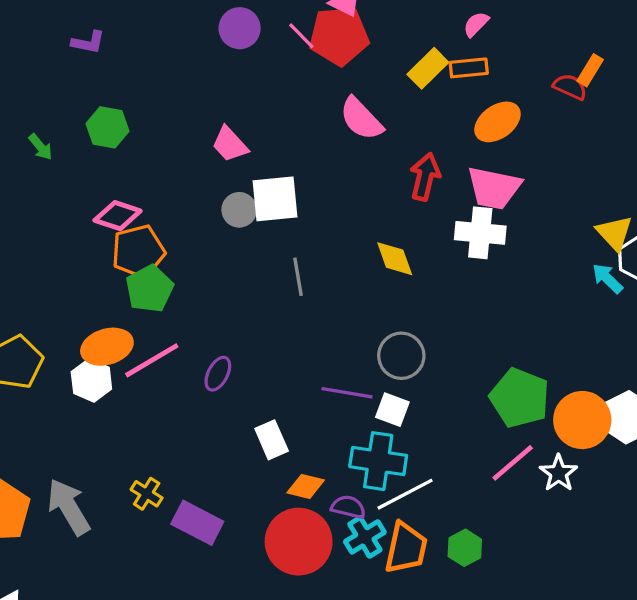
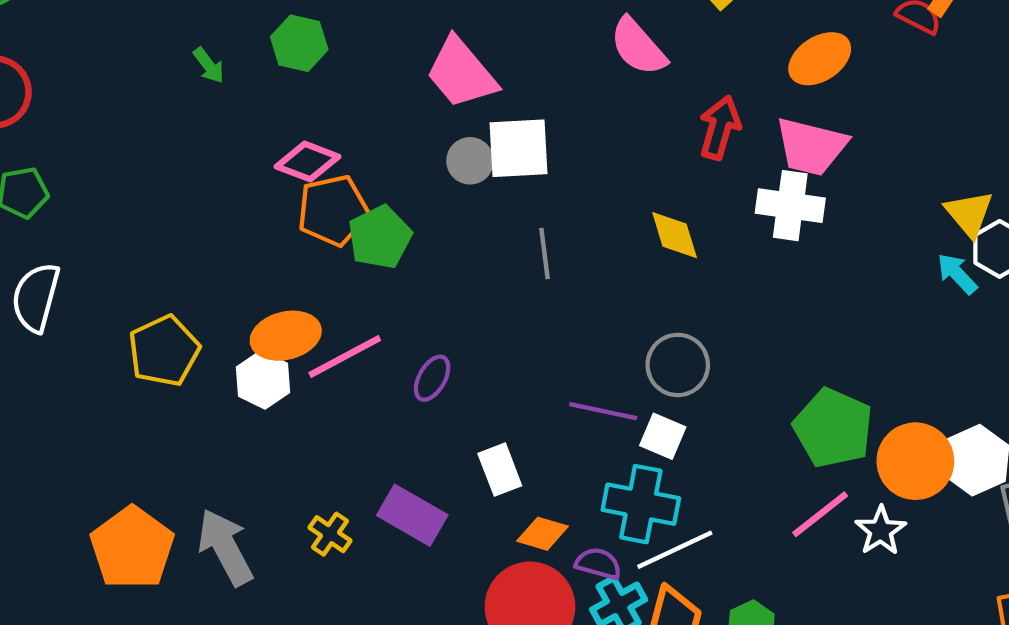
pink trapezoid: (230, 144) -> (461, 73), size x1.5
green pentagon: (150, 289) -> (380, 237), moved
purple rectangle: (197, 523) -> (412, 515), moved

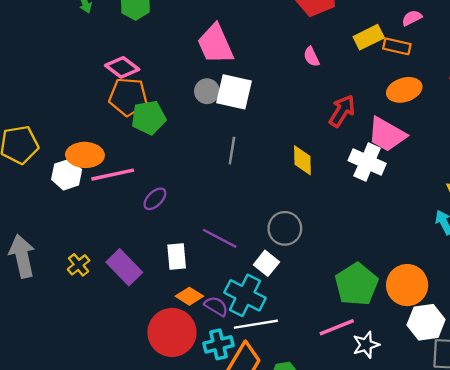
pink semicircle: (638, 47) -> (311, 57), size x0.6
purple line: (603, 411) -> (220, 238), moved
orange circle: (915, 461) -> (407, 285), moved
purple semicircle: (598, 564) -> (216, 306), moved

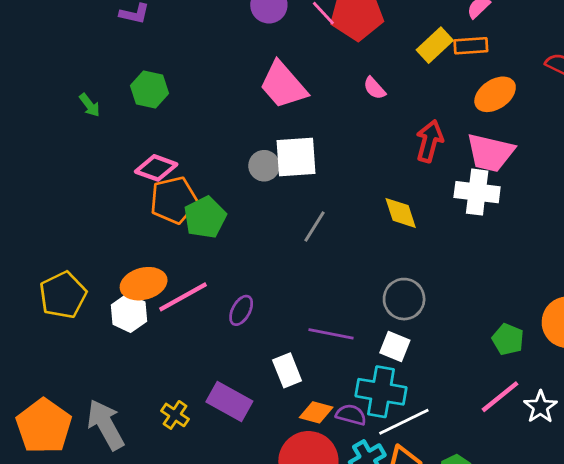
pink trapezoid: (215, 44) -> (283, 85), moved
gray line: (232, 151) -> (314, 226), turned 40
green pentagon: (356, 284) -> (508, 339), size x0.6

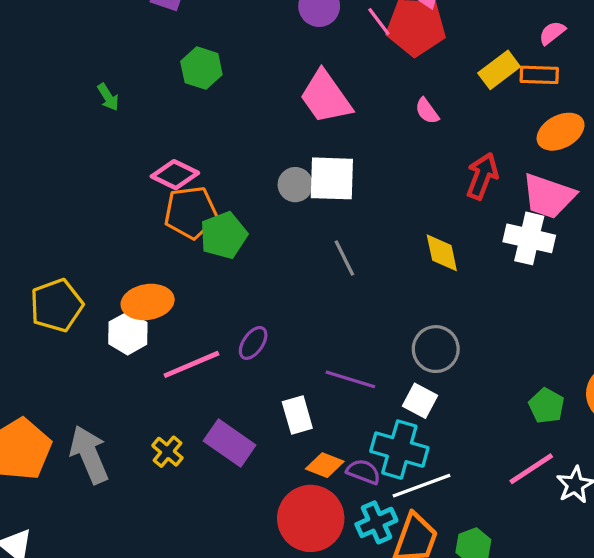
green hexagon: (149, 89) -> (201, 68), moved
gray line: (314, 226) -> (344, 258), turned -64
pink line: (183, 297) -> (191, 364), moved

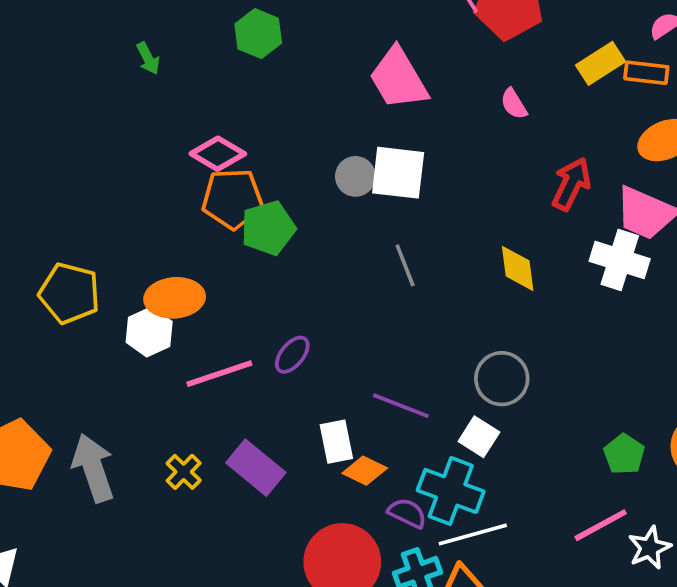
yellow pentagon: (57, 305) -> (69, 293), turned 30
orange diamond: (325, 465) -> (365, 471), moved

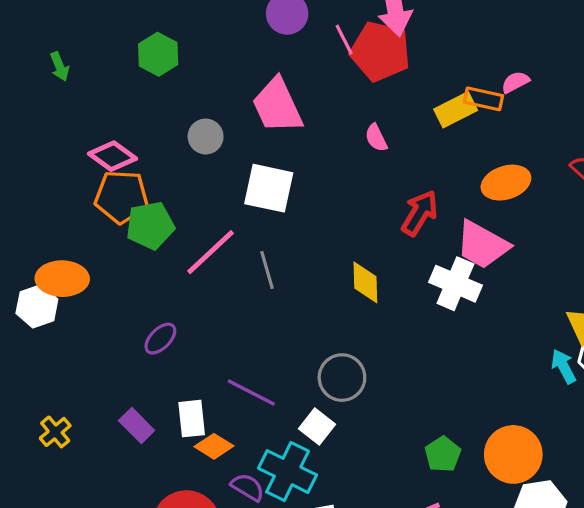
orange rectangle: (646, 73) -> (483, 99), moved
gray circle: (355, 176) -> (206, 137), moved
pink line: (219, 374) -> (210, 252), moved, turned -30
purple rectangle: (256, 468) -> (137, 425), moved, size x0.7

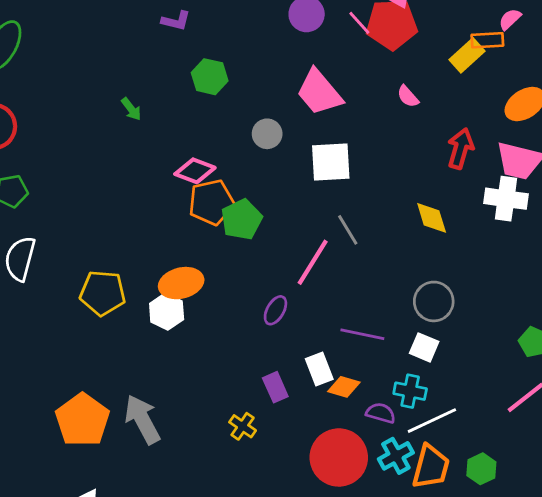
pink line: (210, 252) -> (313, 262), moved
purple rectangle: (137, 425) -> (275, 387), turned 36
yellow cross: (55, 432) -> (243, 426), moved
cyan cross: (288, 472) -> (410, 391), size x0.7

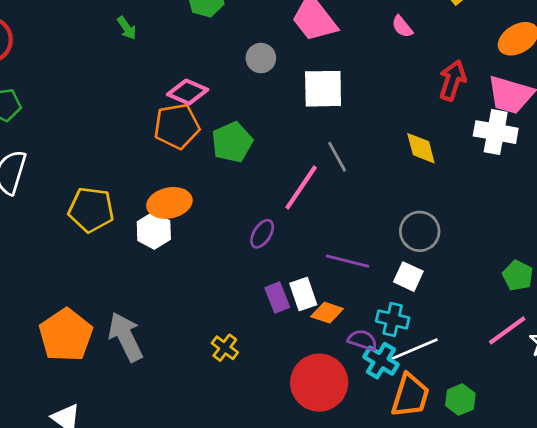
orange pentagon: (211, 202) -> (177, 126), moved
purple rectangle: (275, 387) -> (277, 298), moved
cyan cross: (396, 456) -> (381, 361), moved, turned -32

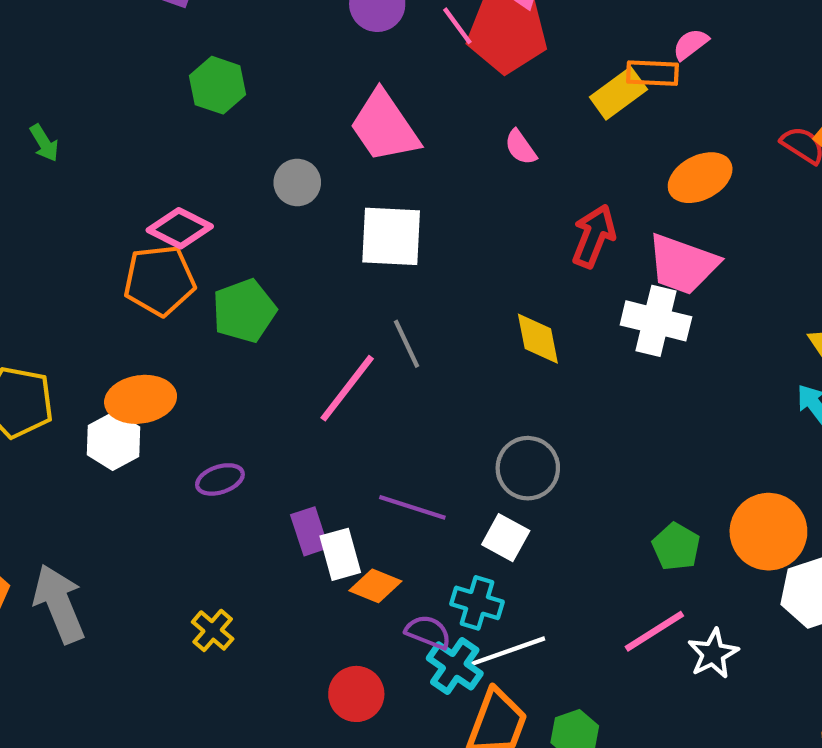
green arrow: (127, 28) -> (44, 143), moved
purple ellipse: (262, 234) -> (220, 479), moved, turned 36
purple rectangle: (277, 298) -> (309, 531), moved
red circle: (319, 383) -> (356, 694), size x0.6

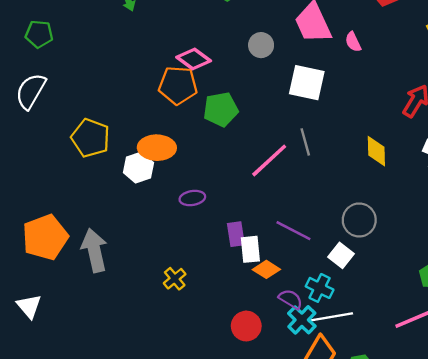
pink semicircle: (521, 147) -> (353, 42), moved

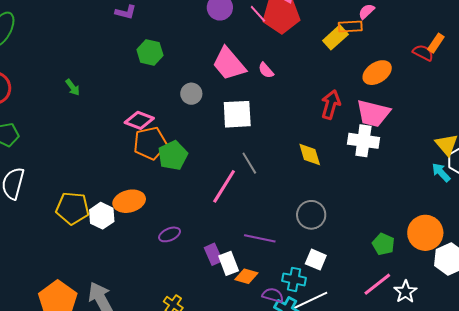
orange pentagon: (178, 85) -> (150, 143), moved
white hexagon: (139, 168) -> (102, 216), moved
white square: (341, 255) -> (316, 260), moved

